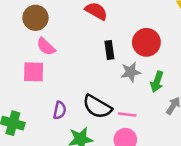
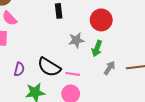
red circle: (146, 42) -> (101, 20), moved
black rectangle: (109, 50) -> (59, 11), moved

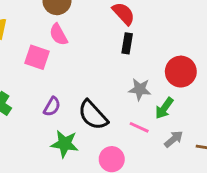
pink line: (73, 74) -> (139, 127), moved

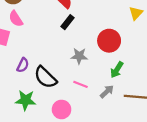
black rectangle: (127, 43) -> (68, 22), turned 32
purple semicircle: (52, 107) -> (23, 65), moved
green arrow: (164, 108) -> (117, 70), moved

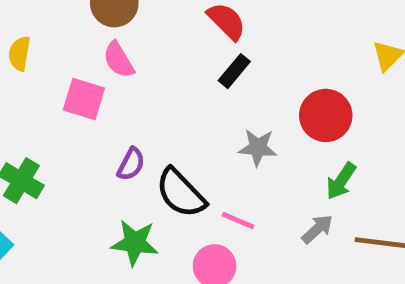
pink line: (81, 84) -> (238, 220), moved

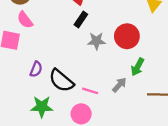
gray star: (258, 148) -> (96, 41), moved
gray arrow: (317, 229) -> (119, 85), moved

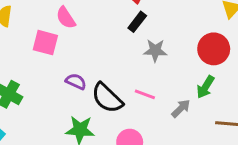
red circle: (127, 36) -> (214, 49), moved
purple semicircle: (36, 69) -> (76, 81), turned -91
pink line: (90, 91) -> (145, 94), moved

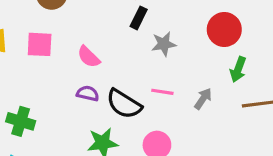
pink semicircle: (66, 18) -> (89, 57), moved
pink square: (45, 43) -> (40, 44), moved
green arrow: (205, 87) -> (238, 69), moved

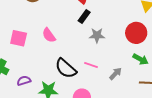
pink square: (40, 44) -> (19, 38), moved
green arrow: (238, 69) -> (140, 59), turned -91
purple semicircle: (88, 93) -> (24, 81), moved, turned -40

